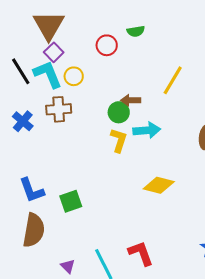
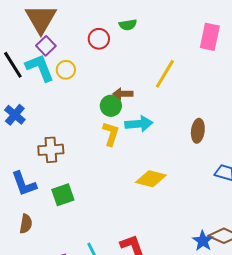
brown cross: (59, 109) -> (51, 150), moved
brown semicircle: (34, 230) -> (26, 224), size x0.6

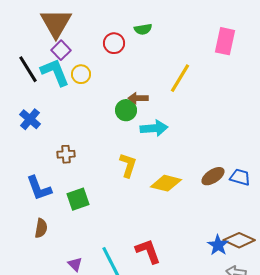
brown ellipse: (198, 131) -> (213, 176), moved, turned 50
yellow L-shape: (111, 134) -> (128, 165), moved
brown cross: (51, 150) -> (66, 154), size x0.7

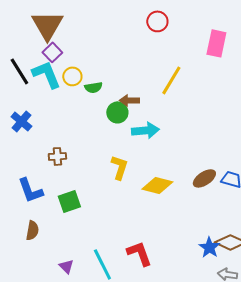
green semicircle: (143, 29) -> (93, 87), moved
red circle: (114, 43) -> (157, 21), moved

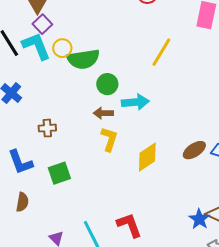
green semicircle: (93, 87) -> (83, 59), size x1.8
brown arrow: (129, 100) -> (103, 113), moved
yellow diamond: (157, 185) -> (147, 157), turned -48

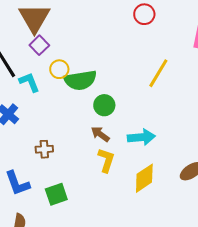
cyan L-shape: (36, 46) -> (29, 82), moved, size x0.7
cyan arrow: (135, 102) -> (141, 137), moved
brown arrow: (103, 113) -> (100, 134), turned 36

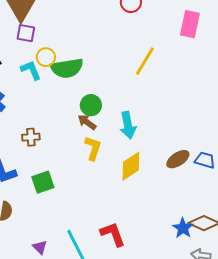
purple square: (39, 45) -> (26, 33), turned -36
cyan L-shape: (29, 82) -> (31, 70), moved
green circle: (104, 105) -> (91, 105), moved
cyan arrow: (141, 137) -> (128, 125), turned 84

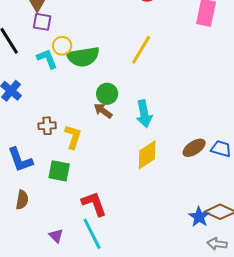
yellow line: (145, 61) -> (141, 50), moved
yellow L-shape: (93, 148) -> (73, 137), moved
green square: (43, 182) -> (59, 171), turned 30
red L-shape: (113, 234) -> (94, 204), moved

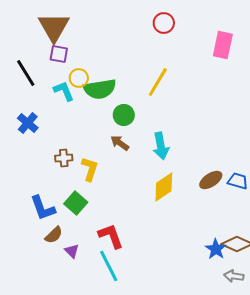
green circle: (107, 94) -> (124, 115), moved
blue L-shape: (20, 160) -> (43, 208), moved
green square: (59, 171) -> (76, 203), turned 30
brown semicircle: (22, 200) -> (54, 235), moved, turned 36
purple triangle: (56, 236) -> (72, 251), moved

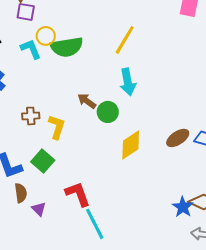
green circle: (124, 115) -> (108, 112), moved
cyan arrow: (161, 146) -> (128, 82), moved
brown semicircle: (54, 235) -> (21, 193), turned -54
cyan line: (109, 266) -> (95, 224), moved

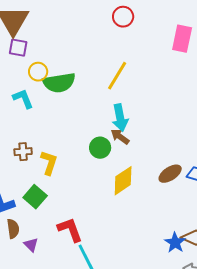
cyan L-shape: (31, 49) -> (23, 99), moved
brown arrow: (87, 101) -> (120, 137), moved

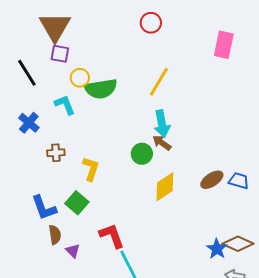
red circle: (123, 17) -> (151, 23), moved
brown cross: (23, 152) -> (56, 153), moved

